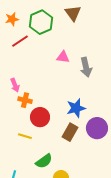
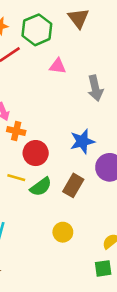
pink triangle: (63, 57) -> (58, 66), moved
brown rectangle: (70, 132) -> (73, 185), moved
green semicircle: (44, 161) -> (41, 187), moved

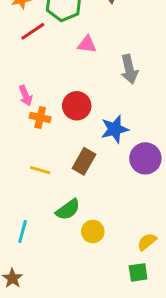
red circle: (36, 153) -> (77, 106), moved
brown rectangle: (73, 185) -> (84, 161), moved
green semicircle: (41, 187) -> (68, 210), moved

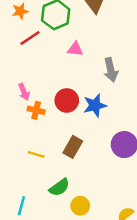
blue star: (115, 129) -> (95, 105), moved

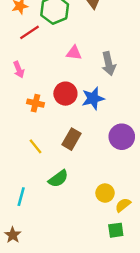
pink triangle: (75, 49) -> (74, 53), moved
pink arrow: (24, 92) -> (19, 70), moved
yellow line: (36, 154) -> (35, 146), turned 35
yellow circle: (80, 206) -> (105, 193), moved

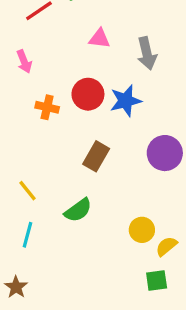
yellow line: (35, 146) -> (27, 191), moved

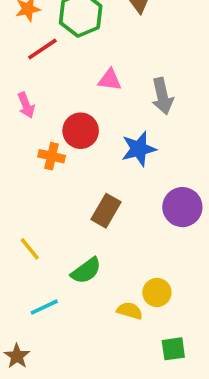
red circle: (88, 94) -> (81, 131), moved
cyan line: (27, 235) -> (44, 307), moved, turned 50
yellow semicircle: (166, 246) -> (130, 311), moved, turned 55

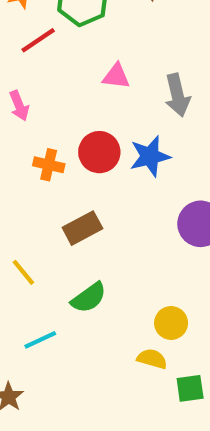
red circle: (81, 131) -> (99, 152), moved
brown rectangle: (106, 211) -> (82, 228), moved, turned 32
yellow semicircle: (130, 311) -> (152, 359), moved

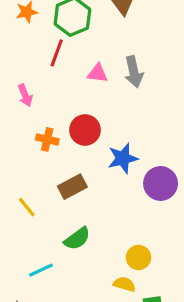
red line: (38, 40) -> (57, 53), moved, turned -36
gray arrow: (177, 95) -> (134, 72), moved
blue star: (150, 156) -> (123, 158), moved
yellow line: (23, 272) -> (27, 207), moved

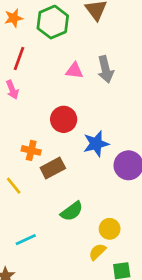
red line: (57, 53) -> (19, 59), moved
orange cross: (47, 139) -> (31, 150), moved
green semicircle: (77, 239) -> (72, 211), moved
yellow semicircle: (124, 284) -> (97, 252), turned -60

